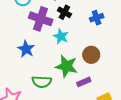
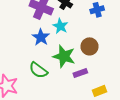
blue star: (26, 49) -> (41, 37), moved
green semicircle: (42, 82) -> (38, 70), turned 30

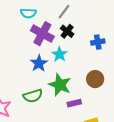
brown circle: (90, 46) -> (95, 79), moved
green semicircle: (38, 70) -> (33, 96), turned -60

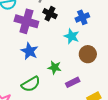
cyan star: (59, 54) -> (72, 36), moved
green star: (60, 85) -> (55, 67), size x0.6

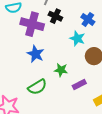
blue cross: (82, 17) -> (88, 19), turned -32

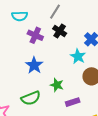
purple cross: (32, 24) -> (35, 35), size x0.7

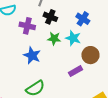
green star: (57, 85) -> (54, 39), moved
purple rectangle: (73, 102) -> (75, 71), moved

